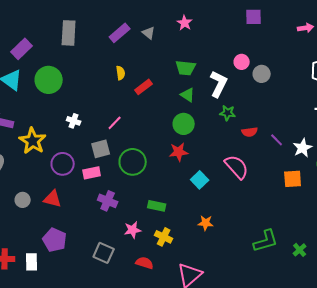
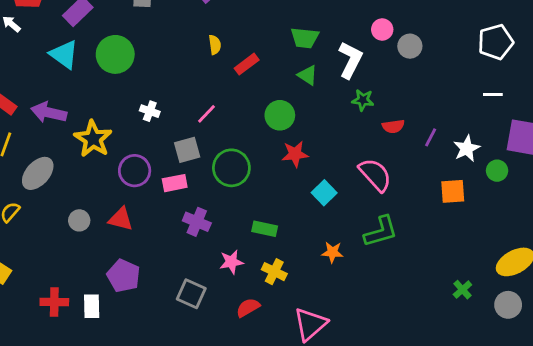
green circle: (184, 124) -> (280, 115), moved
purple line: (277, 140) -> (431, 137), turned 72
green L-shape: (266, 241) -> (381, 231), moved
red semicircle: (145, 263) -> (248, 308), turned -48

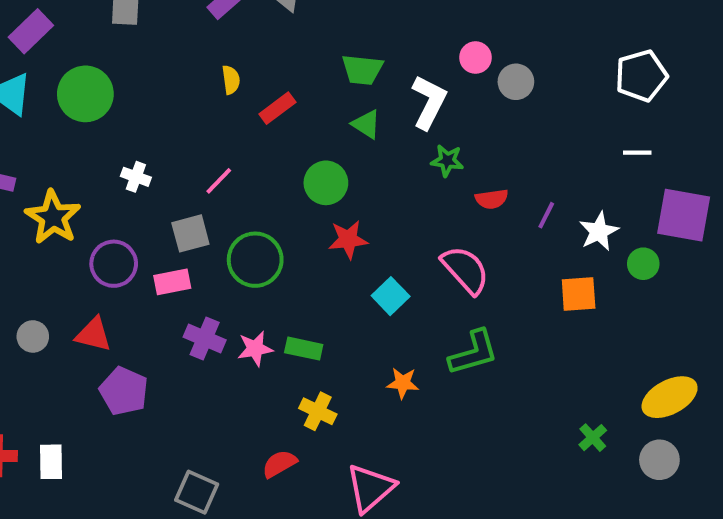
pink star: (231, 262) -> (255, 349), moved
purple pentagon: (123, 276) -> (124, 391), moved
gray square: (191, 294) -> (197, 492), moved

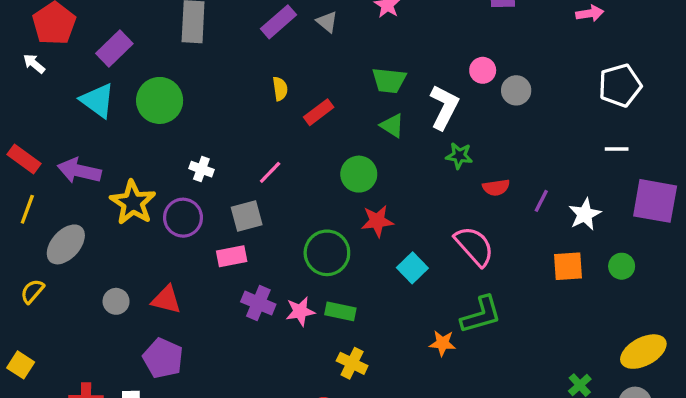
green circle: (255, 260) -> (327, 253), moved
purple circle: (114, 264) -> (183, 218), moved
green circle: (643, 264) -> (622, 266), moved
orange star: (403, 383) -> (442, 343), moved
purple pentagon: (124, 391) -> (163, 358), moved

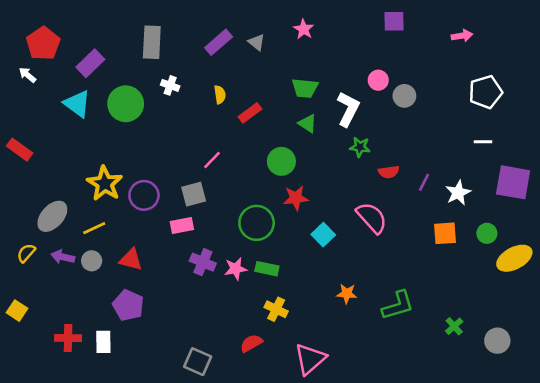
white cross: (201, 169) -> (170, 85), moved
purple arrow: (79, 171) -> (63, 257), moved, size x0.7
yellow line: (27, 209) -> (94, 228), moved, turned 45
green L-shape: (481, 315) -> (398, 305), moved
yellow ellipse: (643, 352) -> (514, 258), moved

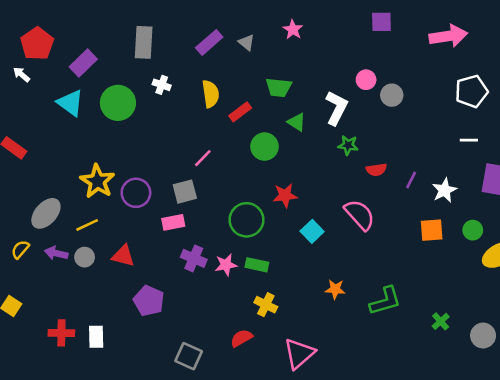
pink arrow: (462, 36) -> (448, 36), size x1.8
green trapezoid: (305, 88) -> (279, 87), moved
yellow semicircle: (220, 95) -> (211, 94), size x1.5
green circle: (281, 161) -> (265, 147), moved
purple pentagon: (128, 305) -> (149, 301), moved

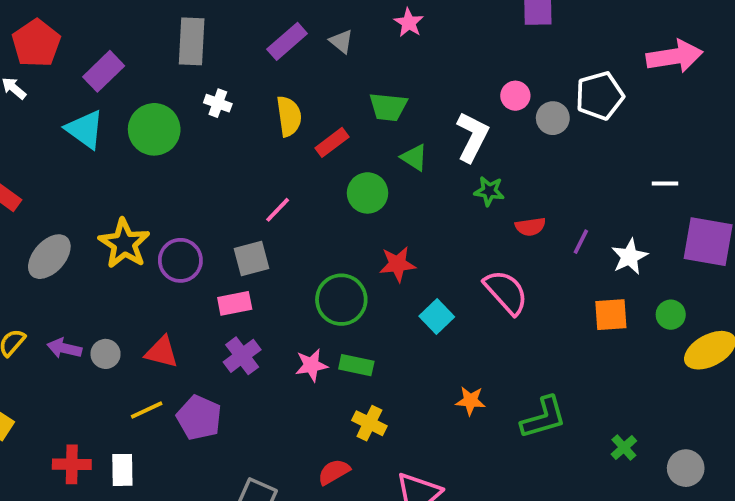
pink arrow: (448, 36) -> (674, 56), moved
white pentagon: (471, 91) -> (600, 96), moved
gray ellipse: (46, 213) -> (49, 257), moved
yellow line: (87, 225) -> (147, 410), moved
purple cross: (194, 258) -> (242, 356), moved, turned 30

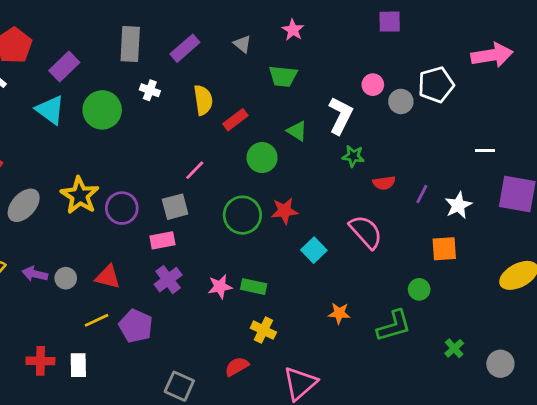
purple rectangle: (287, 41) -> (185, 48), moved
green trapezoid: (388, 107) -> (283, 76), moved
green circle: (341, 300) -> (242, 215), moved
green circle: (671, 315) -> (419, 289), moved

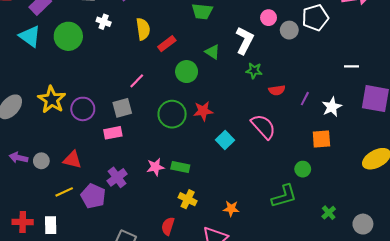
purple cross: (168, 280) -> (117, 177), moved
orange star: (339, 313) -> (231, 209), moved
red semicircle: (237, 367) -> (168, 226), turned -42

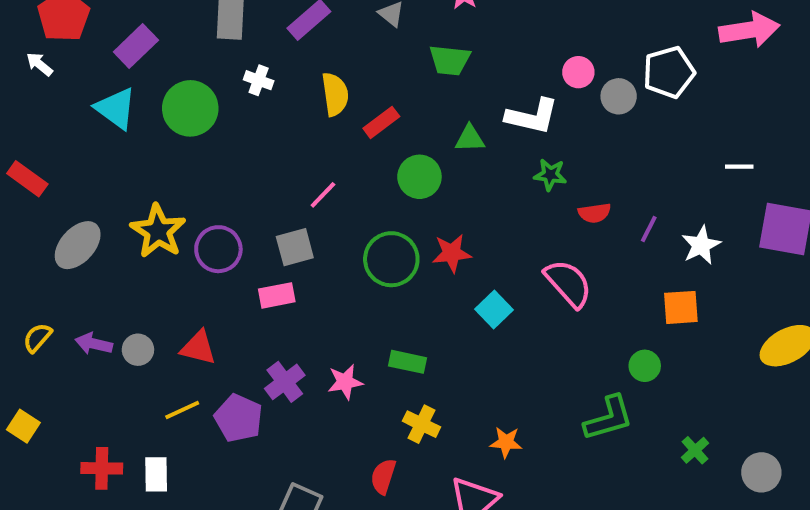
white L-shape: (245, 40) -> (532, 116), turned 76
green triangle: (212, 52) -> (470, 139), turned -35
pink star: (155, 167) -> (345, 382), moved

